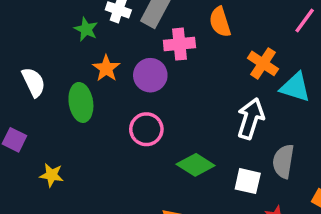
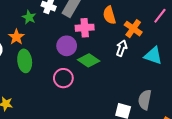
orange cross: (263, 63) -> (133, 29), moved
orange star: (106, 68) -> (16, 37), moved
white arrow: (251, 119) -> (122, 48), moved, size x0.7
green diamond: (196, 165) -> (89, 60), moved

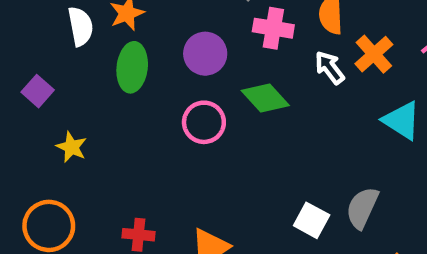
purple circle: (67, 46) -> (205, 54), moved
white arrow: (122, 48) -> (330, 68), moved, turned -70

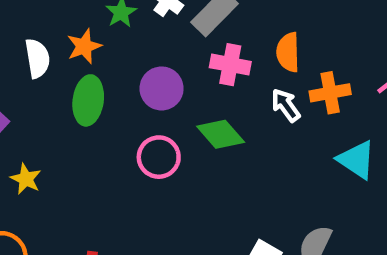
orange cross: (374, 54) -> (330, 93), turned 30

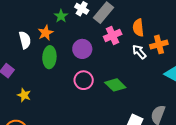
pink cross: (230, 65) -> (113, 35), turned -30
green diamond: (221, 134) -> (115, 85), moved

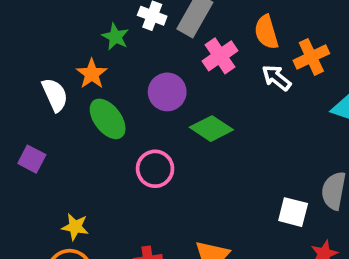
green ellipse: (49, 57) -> (108, 119), turned -30
pink circle: (84, 80) -> (155, 169), moved
green diamond: (115, 85) -> (211, 129), moved
yellow star: (24, 95) -> (75, 227), moved

